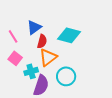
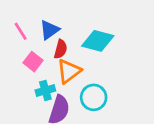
pink line: (13, 36) -> (21, 31), moved
pink square: (15, 58) -> (33, 62), moved

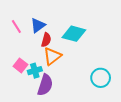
pink square: (33, 62) -> (20, 65), moved
cyan circle: (94, 97) -> (101, 78), moved

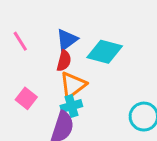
blue triangle: (38, 25) -> (67, 40), moved
cyan cross: (35, 71) -> (71, 106), moved

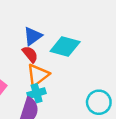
red semicircle: (64, 61) -> (30, 54), turned -54

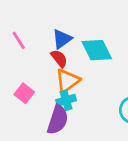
cyan diamond: (65, 46) -> (97, 50), turned 48

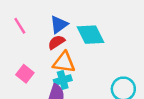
red semicircle: (59, 58) -> (56, 42), turned -84
orange triangle: (67, 81) -> (64, 62), turned 45

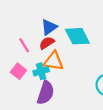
pink line: (20, 26) -> (24, 45), moved
cyan cross: (63, 80) -> (41, 71), moved

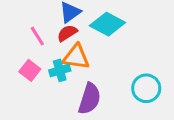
cyan diamond: (77, 36) -> (107, 24), turned -35
purple semicircle: (46, 93) -> (90, 99), moved

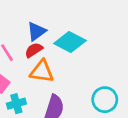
cyan cross: (60, 70) -> (16, 104), moved

